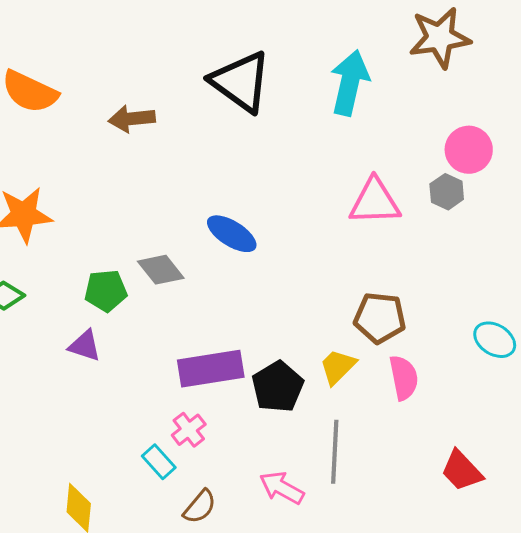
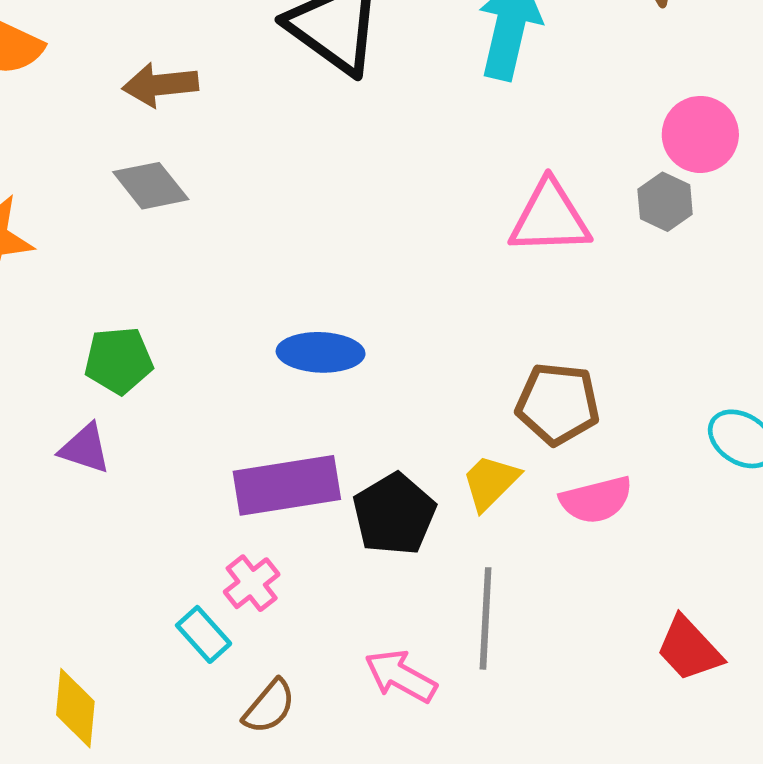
blue ellipse: (232, 234) -> (321, 352), moved, turned -30
gray diamond: (161, 270) -> (151, 186), moved
pink semicircle: (404, 378) -> (596, 500), turned 87

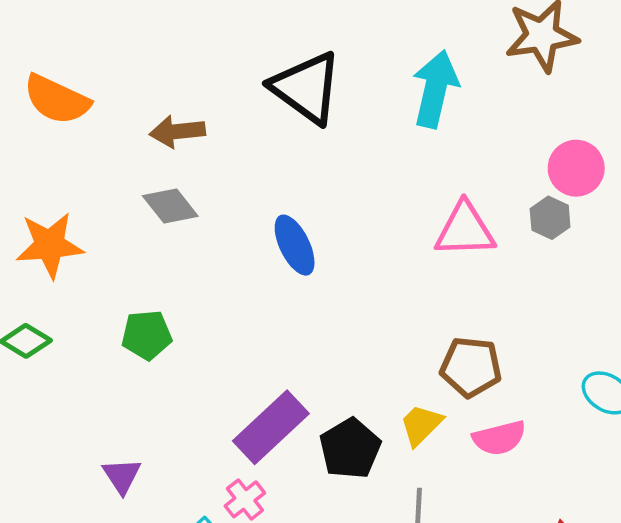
blue ellipse: (321, 352) -> (295, 245), moved, turned 62
purple triangle: (85, 449) -> (122, 476), moved, turned 39
purple rectangle: (287, 485) -> (271, 427), turned -34

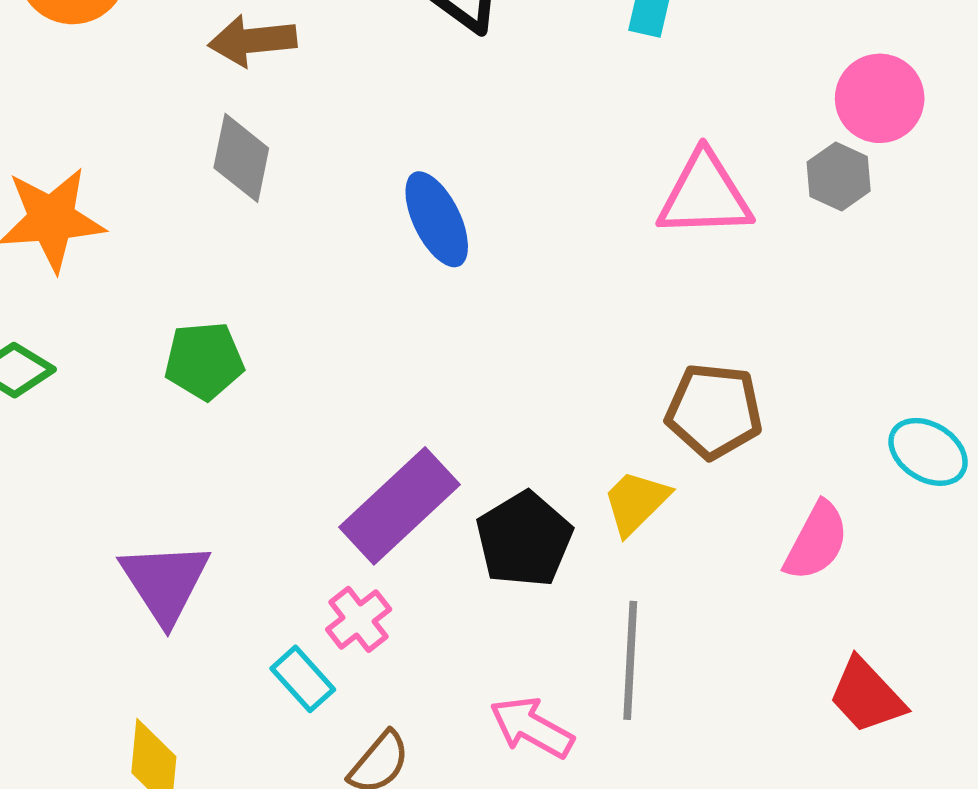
gray diamond: (170, 206) -> (241, 158), turned 50
pink semicircle: (499, 438) -> (816, 541), moved, turned -48
purple triangle: (122, 476) -> (165, 582), size x1.5

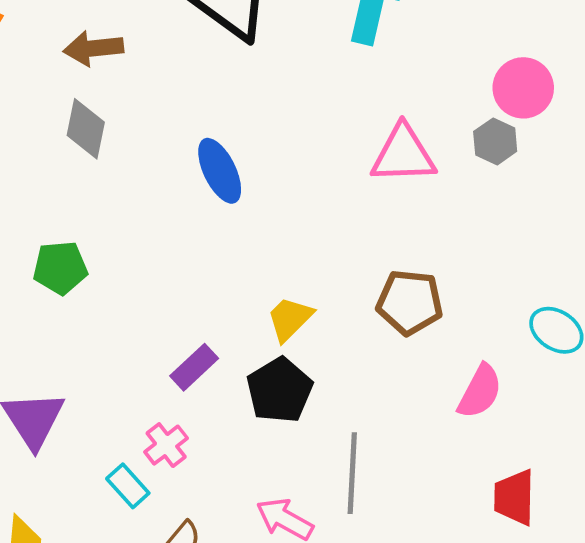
yellow trapezoid: (636, 502) -> (290, 319), moved
purple rectangle: (400, 506) -> (194, 367), size x0.6
red trapezoid: (867, 696) -> (514, 497), turned 44

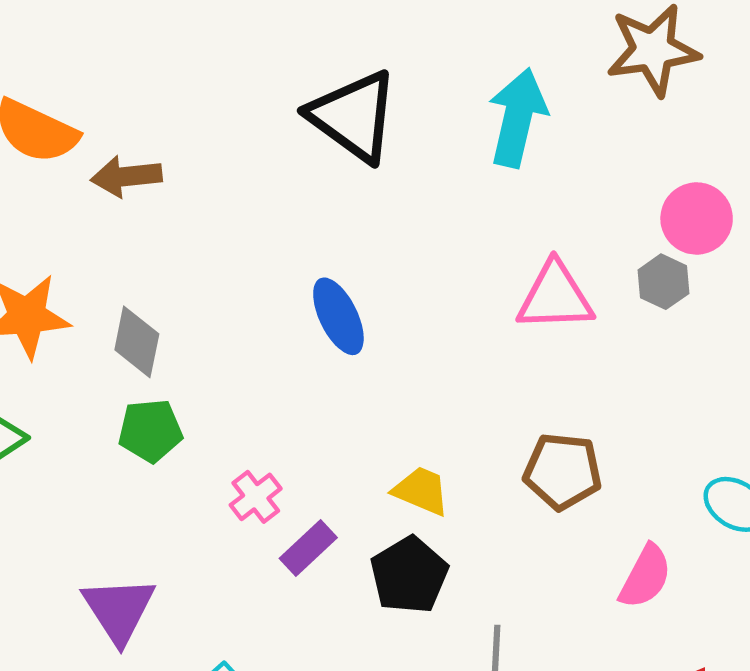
brown arrow: (93, 48) -> (126, 176), moved
gray diamond: (86, 129) -> (137, 342), moved
yellow trapezoid: (290, 319) -> (421, 491), turned 68
pink cross: (166, 445) -> (256, 497), moved

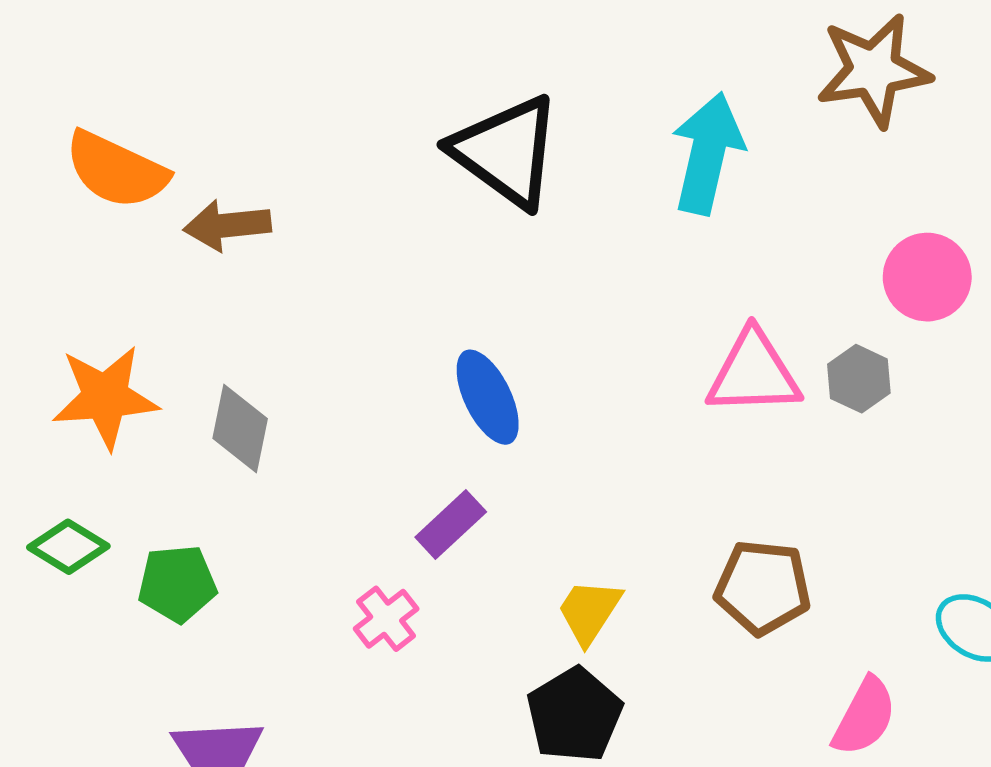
gray hexagon: (663, 282) -> (859, 379), moved
green pentagon: (150, 431) -> (177, 584), moved
yellow trapezoid: (421, 491) -> (589, 611), turned -80
purple rectangle: (308, 548) -> (451, 525), moved

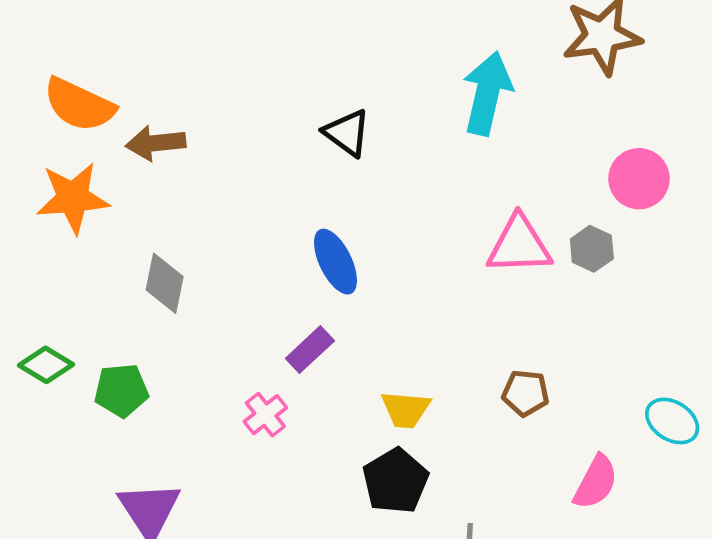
black triangle: (506, 151) -> (347, 133), moved, size x0.6
orange star: (105, 397) -> (73, 198), moved
brown pentagon: (763, 587) -> (525, 393), size x0.7
yellow trapezoid: (589, 611) -> (406, 410), turned -118

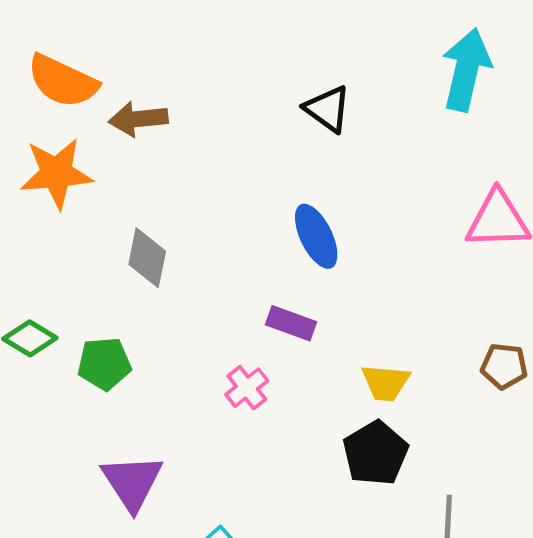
purple rectangle: (310, 350) -> (291, 323), turned 63

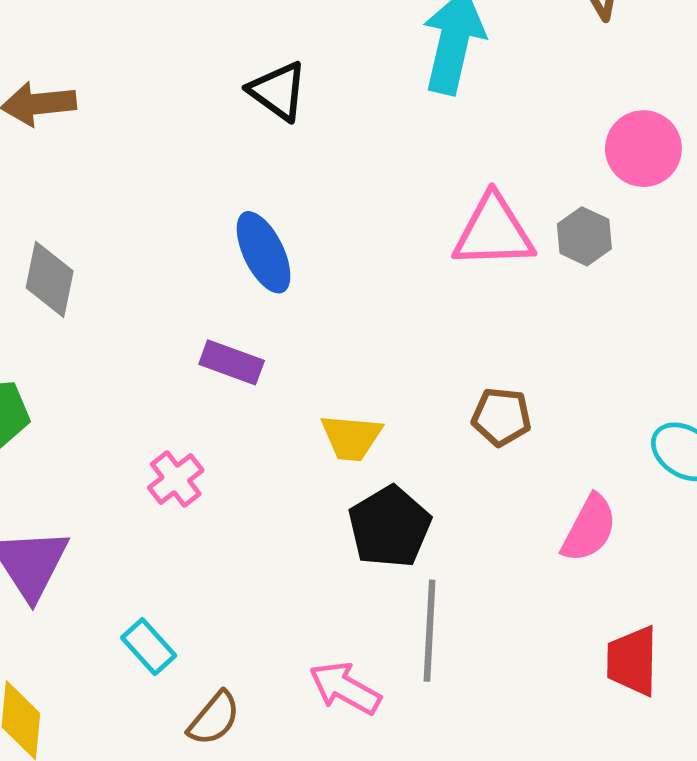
pink cross: (247, 388) -> (176, 479), moved
black pentagon: (375, 453) -> (390, 527), moved

